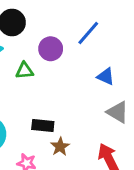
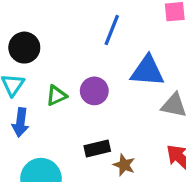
purple circle: (51, 49) -> (94, 91), moved
blue triangle: (106, 77) -> (147, 71), size x1.6

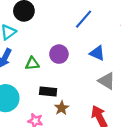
blue triangle: (147, 71) -> (97, 53), size x0.7
green triangle: (56, 96) -> (32, 64), moved

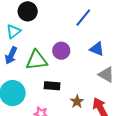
green triangle: (32, 64) -> (37, 60), size x1.6
brown star: (62, 108) -> (77, 102), moved

